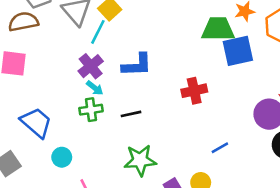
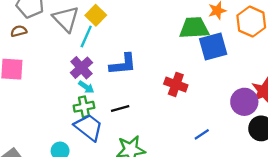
brown semicircle: (23, 22) -> (19, 31), size x0.6
red cross: (194, 91) -> (176, 84), turned 35
blue trapezoid: (36, 123) -> (89, 127), moved

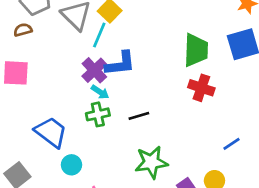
green trapezoid: (194, 28) -> (196, 50), moved, turned 96
blue L-shape: (123, 64) -> (120, 64), moved
blue trapezoid: (89, 127) -> (51, 132), moved

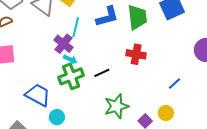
cyan line: (99, 35) -> (76, 27), moved
blue L-shape: (120, 64) -> (107, 17), moved
red cross: (201, 88) -> (136, 54), moved
green cross: (98, 114) -> (71, 76), size x1.4

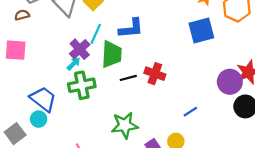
green trapezoid: (137, 17) -> (112, 54), moved
cyan arrow: (70, 59) -> (74, 64), moved, turned -80
black line: (102, 73) -> (128, 78), moved
cyan circle: (57, 117) -> (39, 119), moved

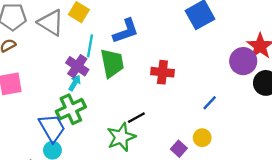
black line: (128, 78) -> (136, 118), moved
green cross: (82, 85) -> (71, 109), moved
blue trapezoid: (43, 99) -> (52, 128), turned 36
green star: (125, 125) -> (121, 137), moved

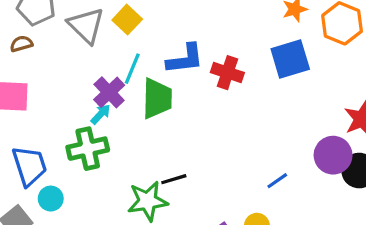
purple circle: (243, 61) -> (333, 155), moved
red cross: (162, 72) -> (227, 73), moved
blue trapezoid: (52, 128) -> (29, 166), moved

